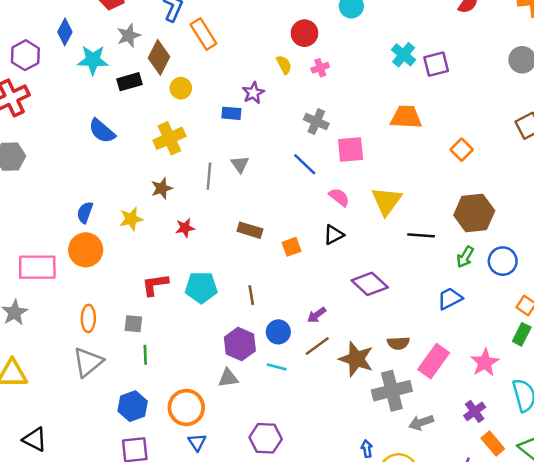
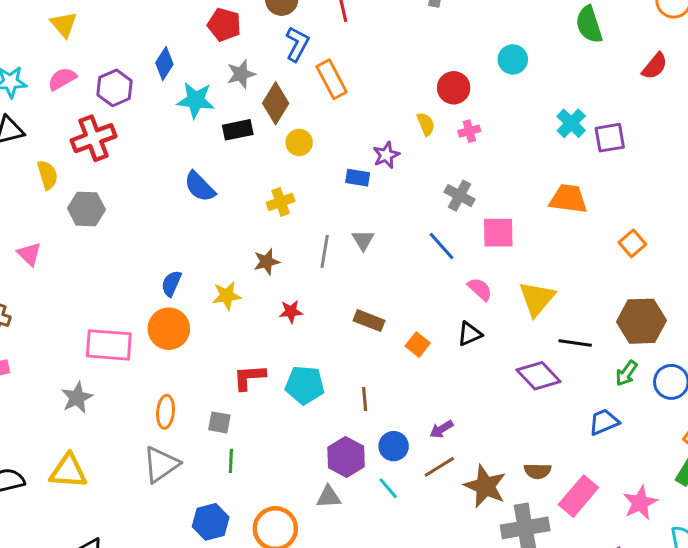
yellow cross: (169, 138) -> (281, 202), size x0.7
orange square: (291, 247) -> (418, 345), turned -36
purple diamond: (370, 284) -> (538, 376), moved
cyan line: (277, 367) -> (388, 488), turned 30

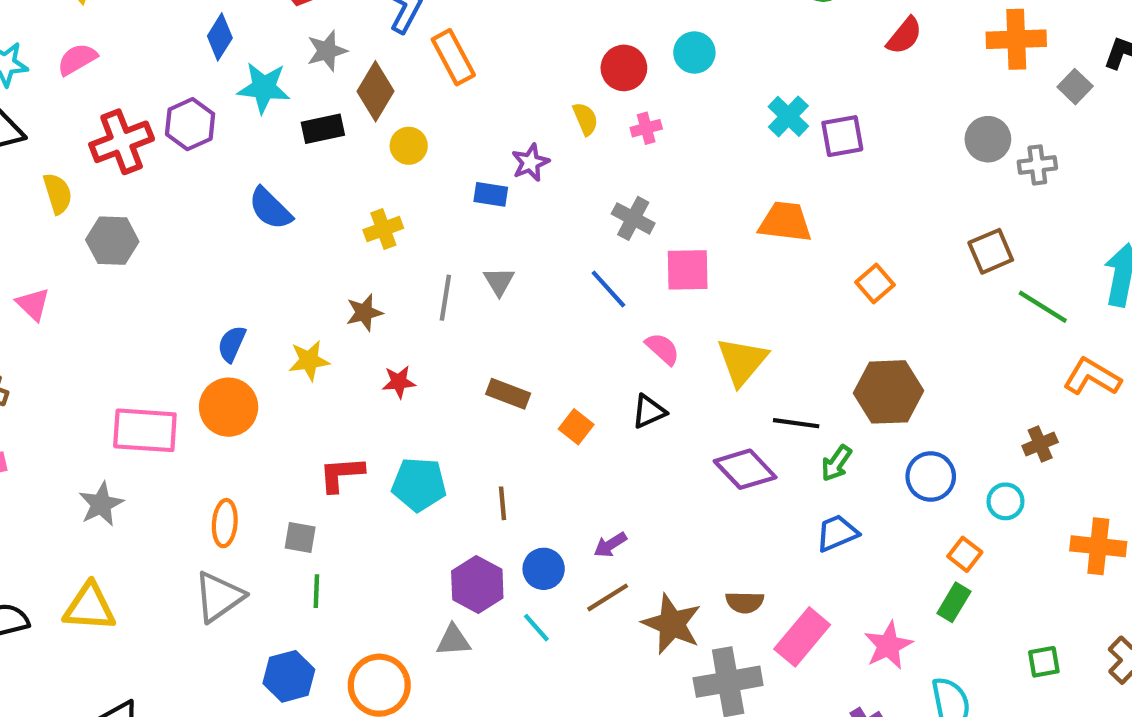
cyan circle: (513, 59) -> (694, 52), moved
purple hexagon: (115, 88) -> (190, 124), moved
green arrow: (626, 373) -> (836, 463), moved

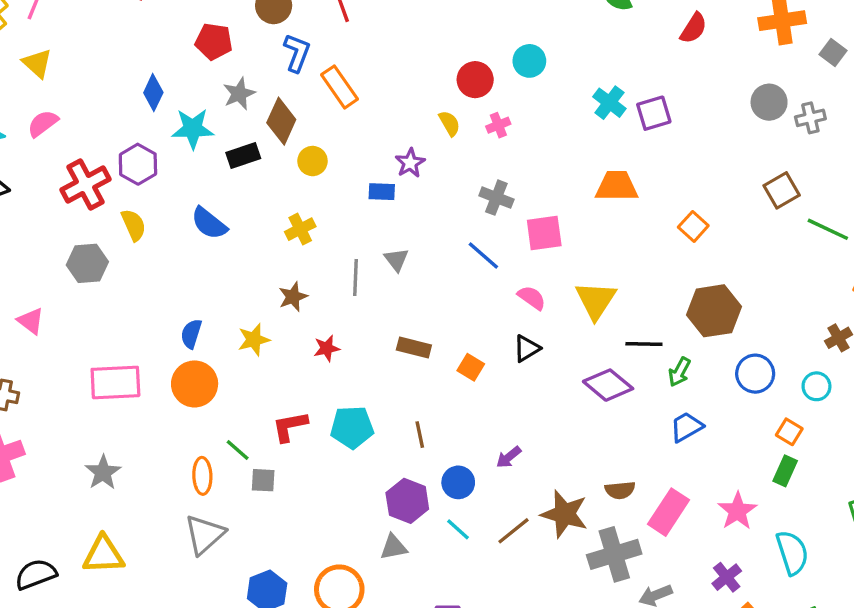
yellow semicircle: (58, 193) -> (134, 225), moved
pink rectangle: (145, 430) -> (115, 382), moved
green line: (316, 591) -> (238, 450), moved, turned -44
brown line: (608, 597) -> (514, 531), moved

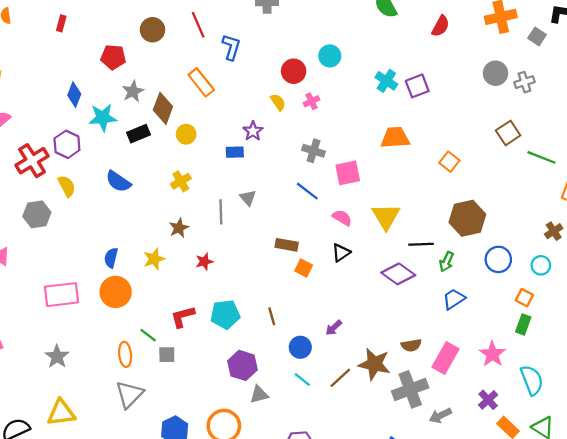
blue L-shape: (297, 53) -> (231, 47), moved
brown rectangle: (414, 348) -> (287, 245), moved
purple hexagon: (407, 501) -> (242, 365), moved

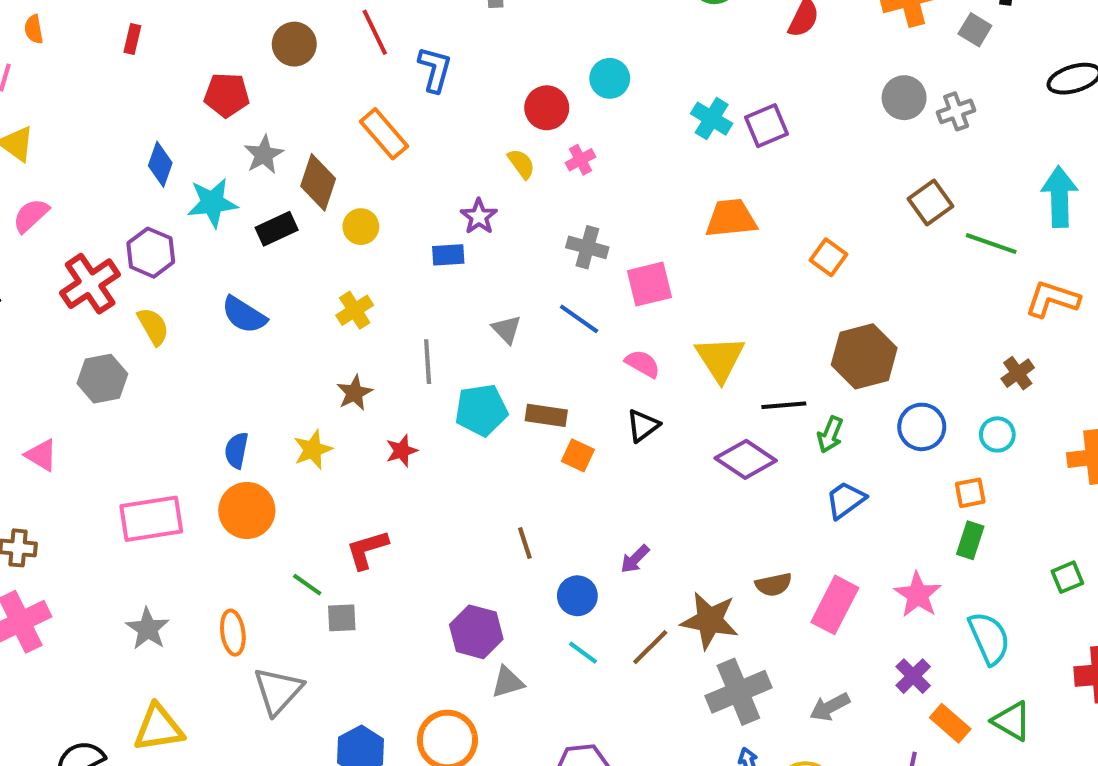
gray triangle: (248, 198) -> (507, 329), moved
orange square: (524, 298) -> (970, 493), turned -36
cyan pentagon: (225, 314) -> (481, 410), moved
orange ellipse: (125, 354) -> (233, 633), moved
gray cross: (410, 389) -> (738, 692), moved

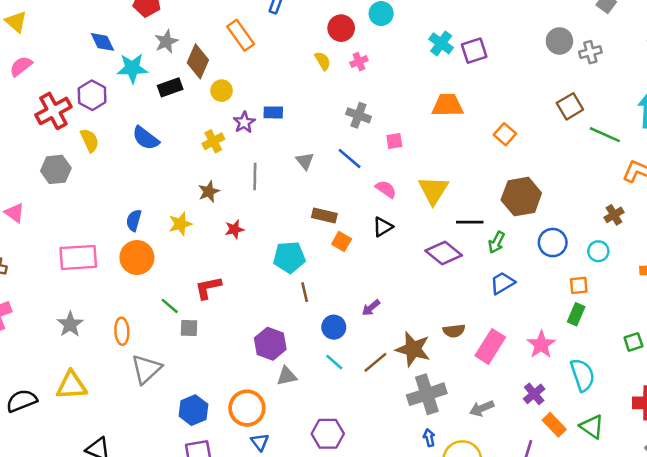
blue diamond: (160, 164) -> (103, 42), turned -50
purple star: (479, 217) -> (244, 122), moved
pink square: (649, 284) -> (394, 141), size x0.6
cyan pentagon: (481, 410) -> (289, 257), moved

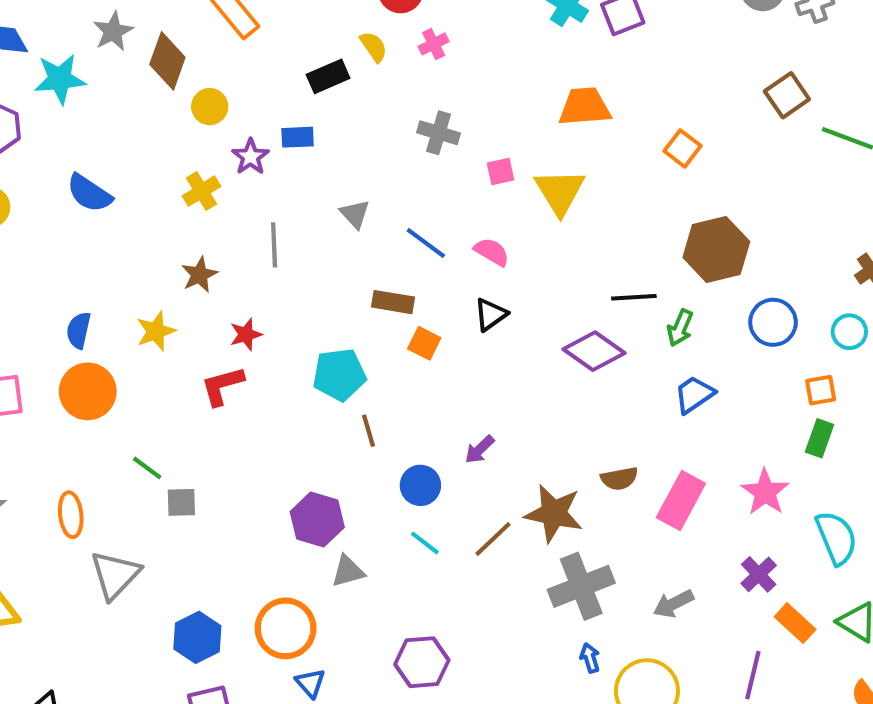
black rectangle: (170, 87) -> (328, 76), moved
blue line: (350, 158) -> (426, 243), moved
yellow triangle: (433, 190) -> (560, 192), moved
red L-shape: (208, 288) -> (222, 386), moved

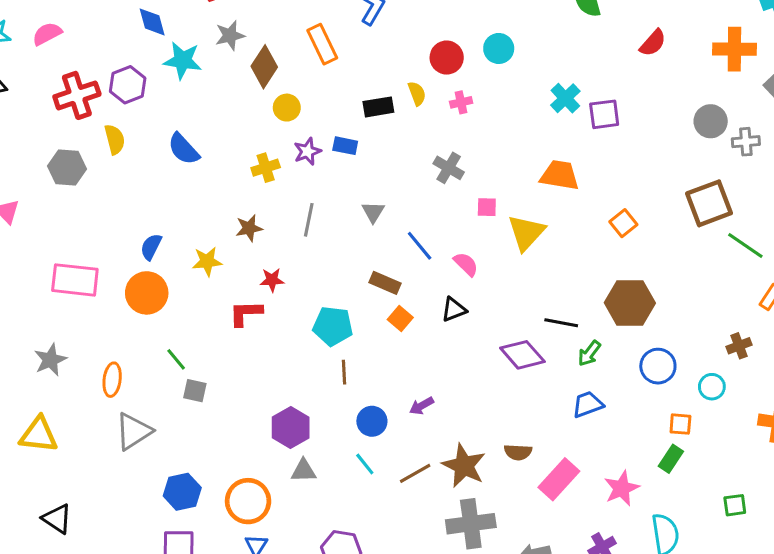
brown square: (787, 95) -> (709, 203), size x1.4

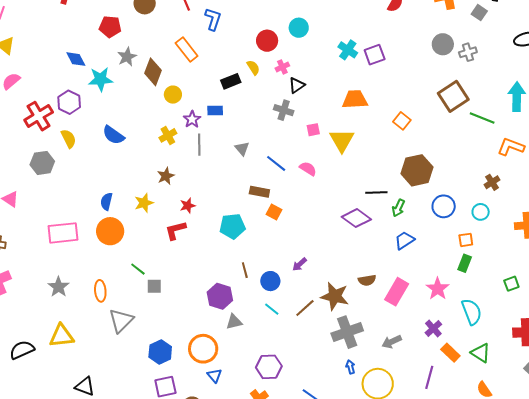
gray line: (309, 220) -> (199, 145), moved
black triangle: (454, 310) -> (297, 85), moved
brown line: (344, 372) -> (245, 270), moved

